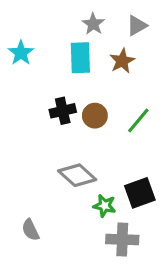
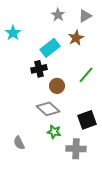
cyan rectangle: (80, 58) -> (50, 48), moved, turned 54
brown circle: (95, 116) -> (57, 86), moved
green star: (105, 206) -> (54, 132), moved

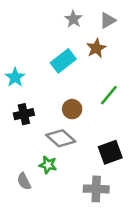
cyan star: (13, 33) -> (15, 77), moved
black cross: (39, 69) -> (24, 114), moved
green star: (54, 132) -> (48, 165), moved

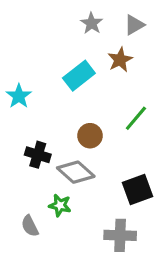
black cross: (24, 114) -> (38, 155), moved, turned 30

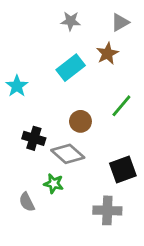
gray star: (92, 23) -> (71, 21), moved, turned -30

